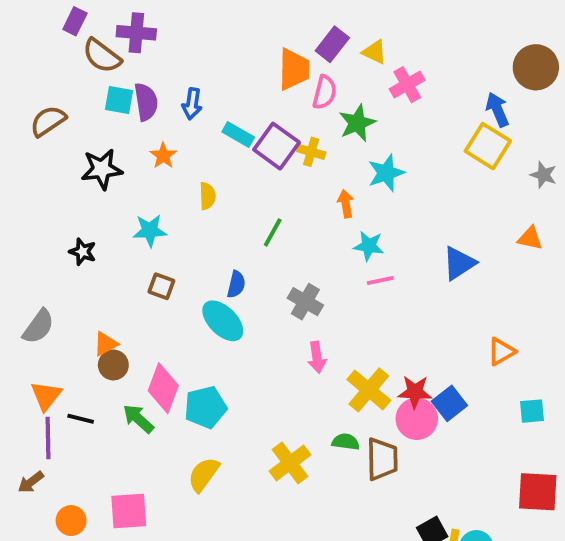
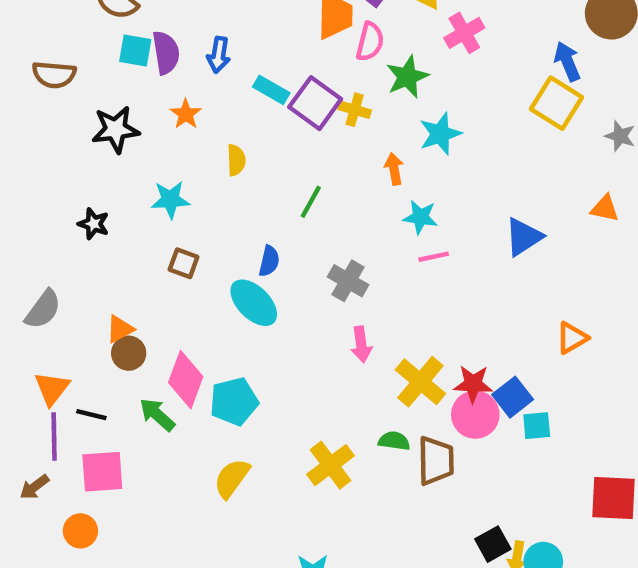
brown semicircle: (48, 121) -> (54, 75), turned -141
cyan square: (532, 411) -> (537, 426), moved
pink square: (129, 511) -> (102, 472), moved

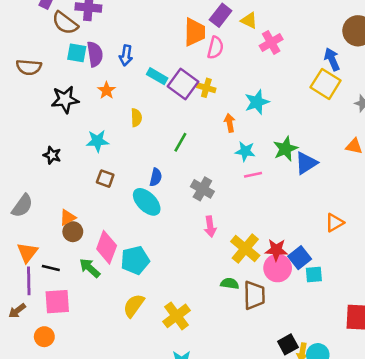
green star: (407, 77) -> (285, 149), moved
yellow cross: (330, 465) -> (176, 316), moved

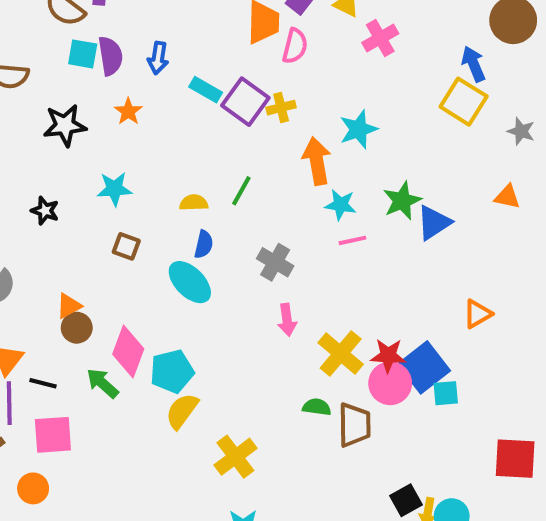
yellow cross: (206, 88) -> (281, 108), turned -30
yellow semicircle: (136, 118) -> (194, 203), moved, turned -90
orange arrow: (230, 123) -> (317, 161), size x1.6
blue square: (300, 258) -> (424, 367), size x1.4
yellow semicircle: (134, 306) -> (182, 411), moved

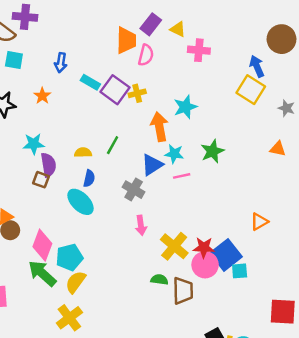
pink cross: (380, 38) -> (199, 50), turned 35
purple semicircle: (110, 56) -> (48, 165), moved
blue triangle: (434, 223) -> (152, 165), moved
green arrow: (103, 383) -> (42, 273), moved, size x1.4
yellow cross: (235, 457) -> (69, 318), moved

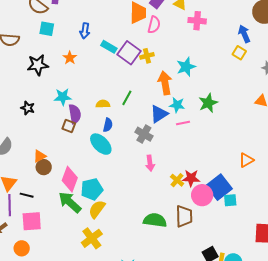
yellow square: (251, 90) -> (239, 53), size x0.6
yellow cross: (174, 246) -> (177, 180), size x0.6
red star: (204, 247) -> (191, 178), moved
green semicircle: (159, 280) -> (155, 220), moved, size x1.6

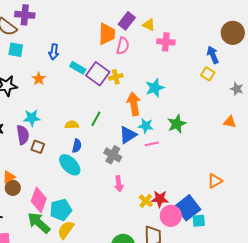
purple semicircle: (75, 114) -> (23, 135), moved

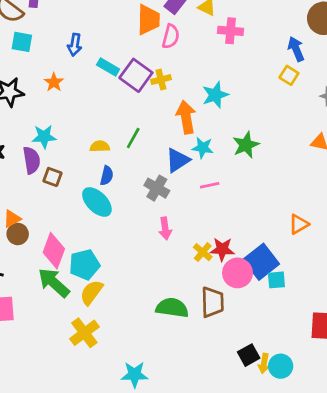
pink line: (152, 144) -> (210, 185), moved

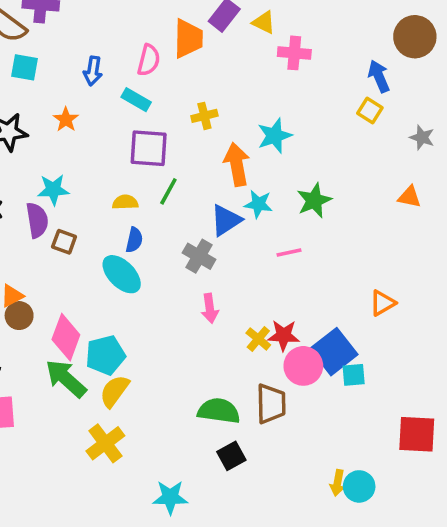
pink semicircle: (171, 36) -> (149, 60), moved
purple square: (136, 75) -> (149, 148), moved, turned -32
pink line: (210, 185) -> (289, 253), moved
black square: (249, 355) -> (231, 456), moved

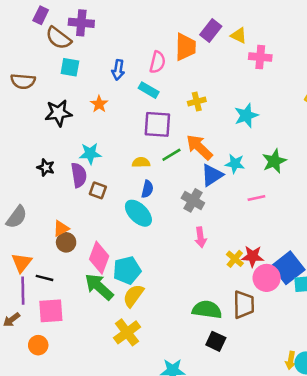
orange arrow: (237, 164) -> (199, 147), moved, turned -36
green line: (168, 191) -> (171, 155), turned 30
black square: (231, 456) -> (216, 341), turned -36

